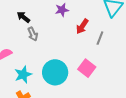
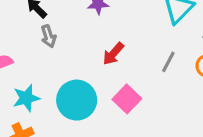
red arrow: (82, 26) -> (113, 54), moved
gray line: (100, 38) -> (168, 62), moved

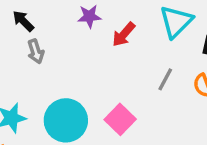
red arrow: (113, 54) -> (124, 34), moved

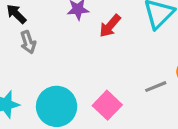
gray line: (165, 79) -> (156, 87), moved, turned 40

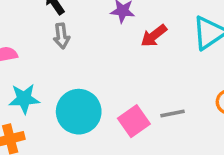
gray line: (156, 87) -> (172, 113), moved

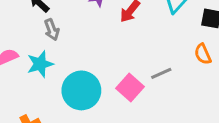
cyan star: (24, 99) -> (40, 64), moved

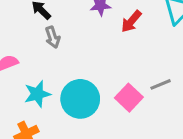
cyan star: (40, 64) -> (37, 94), moved

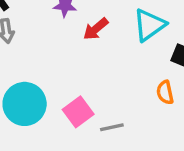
gray line: (161, 84) -> (112, 127), moved

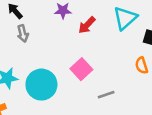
pink square: (78, 112) -> (81, 69), moved

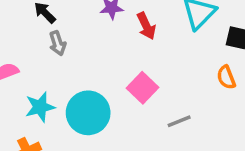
red arrow: (87, 25) -> (146, 26), turned -66

